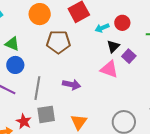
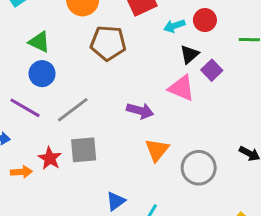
purple arrow: (71, 85) -> (140, 111), moved
gray line: (37, 88) -> (73, 110), turned 40
orange triangle: (79, 122) -> (157, 150), moved

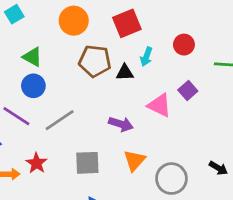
cyan arrow: (174, 26) -> (146, 57), moved, turned -54
black triangle: (189, 54) -> (125, 72), moved, turned 36
gray square: (84, 150) -> (87, 163), moved

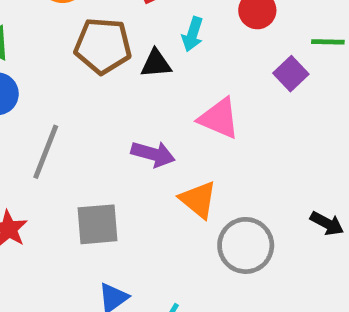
purple square: (188, 90) -> (291, 74), moved
gray line: (60, 120) -> (46, 152), turned -32
orange triangle: (134, 160) -> (198, 200), moved, turned -30

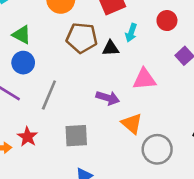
pink triangle: (219, 118) -> (144, 79), turned -30

